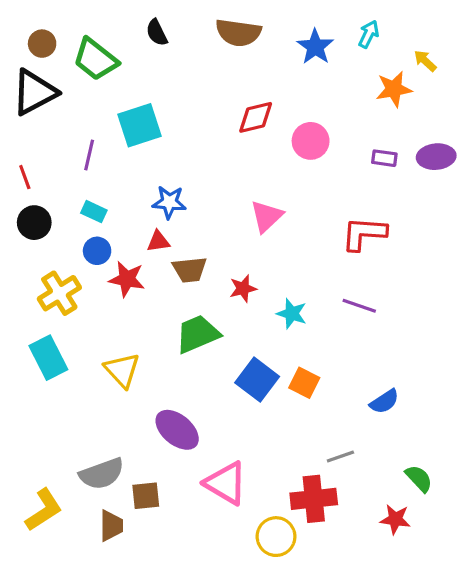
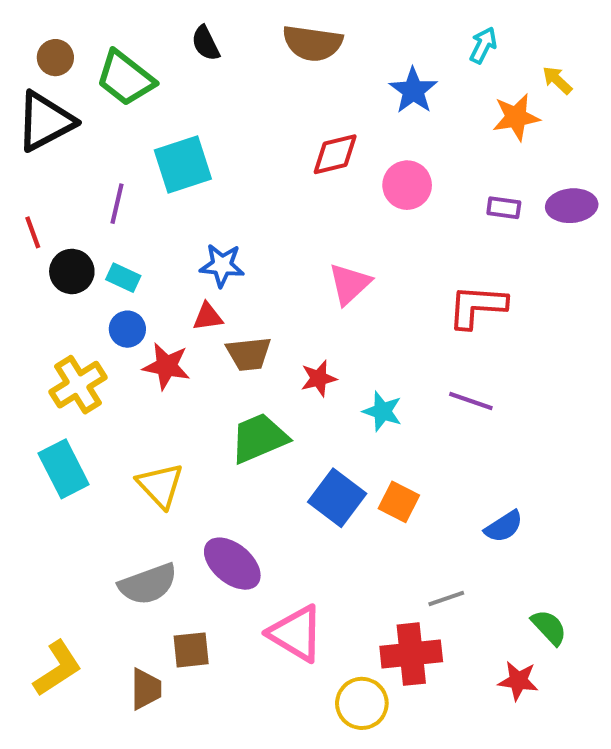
blue star: (315, 47) -> (413, 90), moved
black circle: (34, 223) -> (72, 271), moved
gray semicircle: (102, 474) -> (148, 584), moved

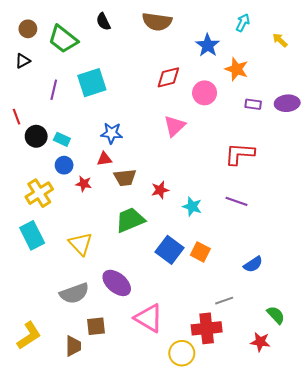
orange star: (516, 117) -> (237, 69), moved, turned 30
black triangle: (45, 121) -> (23, 61), size x0.5
purple line: (117, 204) -> (54, 90), moved
pink triangle: (350, 284) -> (175, 126), moved
red star: (166, 366) -> (84, 184), size x0.7

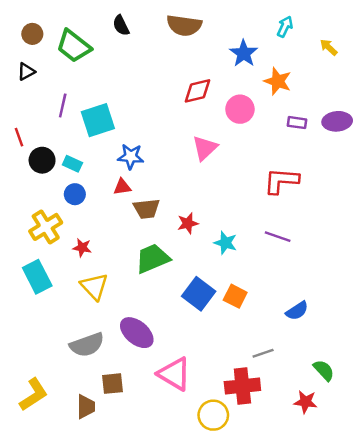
cyan square: (92, 83) -> (98, 120), moved
red star: (84, 184) -> (82, 248), moved

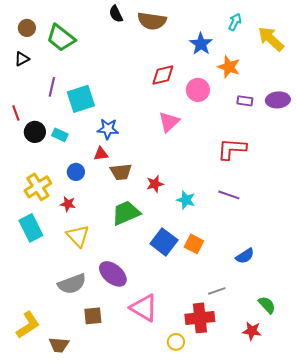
black semicircle: (121, 25) -> (116, 14), moved
yellow arrow: (329, 47) -> (271, 39), size x1.8
blue circle: (75, 194) -> (76, 172), moved
brown trapezoid: (86, 407) -> (59, 345), moved, turned 95
yellow circle: (213, 415) -> (176, 342), size x0.7

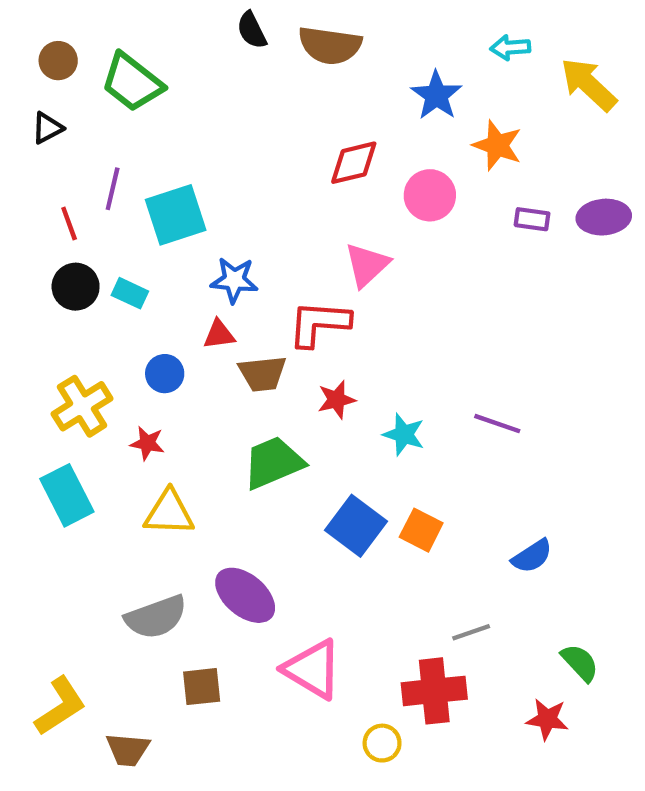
cyan arrow: (235, 22) -> (510, 48), turned -120
red line: (16, 113) -> (69, 224), moved
red L-shape: (232, 149) -> (319, 324), moved
yellow triangle: (78, 236) -> (169, 513), turned -45

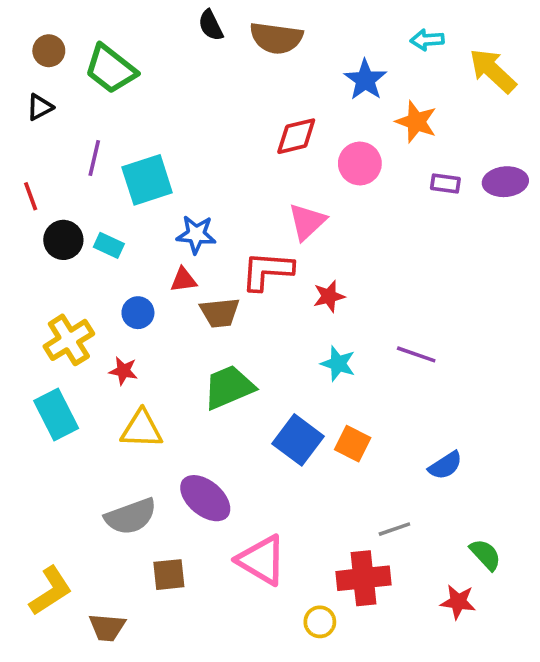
red line: (69, 224) -> (31, 196), moved
red star: (336, 400) -> (329, 296), moved

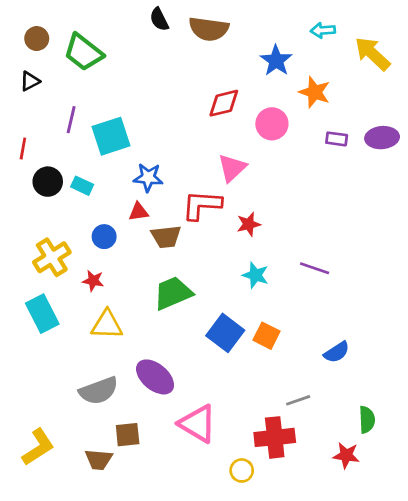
red line: (31, 196) -> (23, 149), turned 30
green semicircle: (485, 555) -> (367, 420), turned 40
brown trapezoid: (107, 627) -> (99, 459), moved

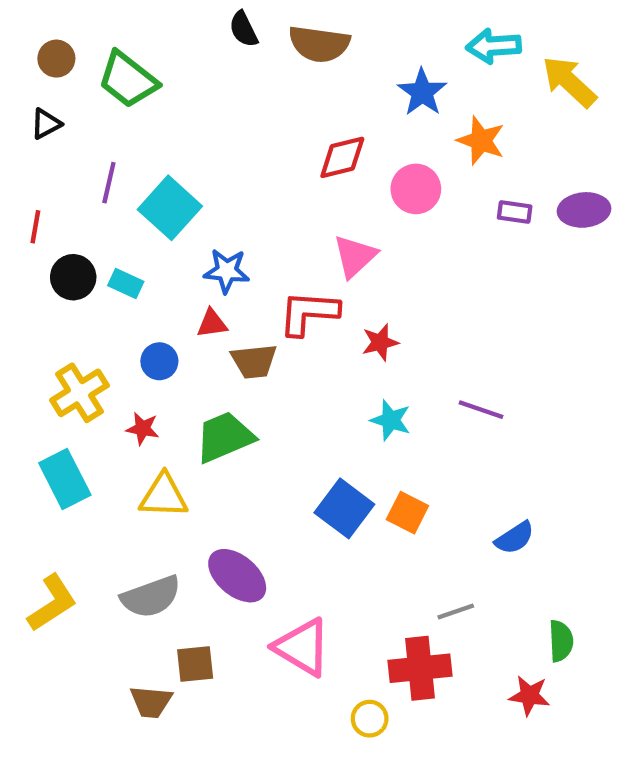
cyan arrow: (323, 30) -> (494, 46), size x1.4
cyan square: (111, 136) -> (170, 208), turned -30
green trapezoid: (173, 293) -> (225, 437), moved
yellow L-shape: (38, 447) -> (52, 603), moved

